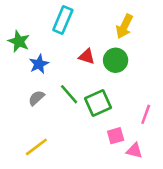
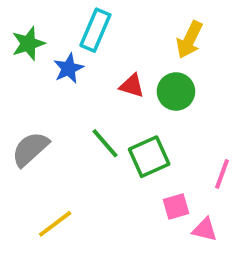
green star: (19, 41) -> (28, 44), moved, turned 30
blue star: (39, 64) -> (69, 68), moved
gray semicircle: (36, 98) -> (30, 149), moved, size x1.5

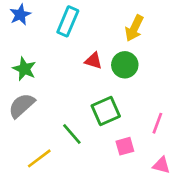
green star: (28, 44) -> (24, 69), moved, turned -30
blue star: (69, 68) -> (20, 15), moved
green line: (105, 143) -> (72, 134), moved
pink triangle: (205, 230) -> (161, 165), moved

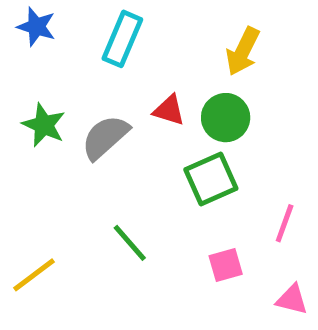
blue star: (20, 15) -> (36, 27), turned -30
gray semicircle: (22, 106) -> (105, 137), moved
green square: (106, 111) -> (211, 179), moved
yellow line: (39, 158) -> (34, 275), moved

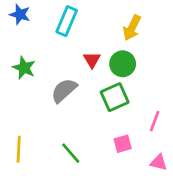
red triangle: (169, 110) -> (92, 60), turned 42
gray semicircle: (105, 137) -> (64, 90), moved
green line: (130, 243) -> (71, 153), moved
yellow line: (34, 275) -> (19, 149), turned -50

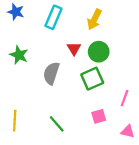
yellow arrow: (132, 28) -> (94, 19), moved
gray semicircle: (64, 90) -> (51, 73), turned -30

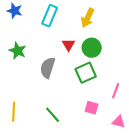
pink square: (99, 116) -> (92, 108), turned 32

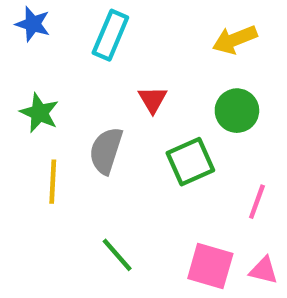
yellow arrow: (88, 18) -> (235, 40), moved, turned 42
green circle: (92, 48) -> (237, 111), moved
pink square: (92, 108) -> (210, 266), moved, size x1.5
yellow line: (14, 112) -> (53, 182), moved

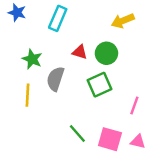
red triangle: (153, 100) -> (80, 52), turned -42
green circle: (237, 111) -> (106, 53), moved
green star: (39, 113) -> (32, 59), moved
green line: (117, 255) -> (77, 133), moved

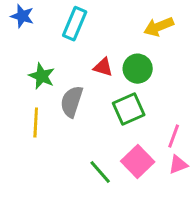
pink square: (110, 139) -> (138, 161), moved, turned 30
pink triangle: (138, 142) -> (178, 164), moved, turned -35

